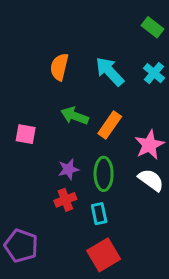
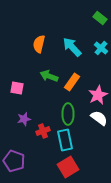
purple star: (68, 169) -> (24, 119), moved
cyan rectangle: (99, 214) -> (65, 140), size x1.5

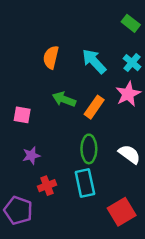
pink star: (98, 95) -> (128, 94), moved
red cross: (43, 131) -> (47, 186), moved
red square: (68, 167) -> (122, 212), moved

